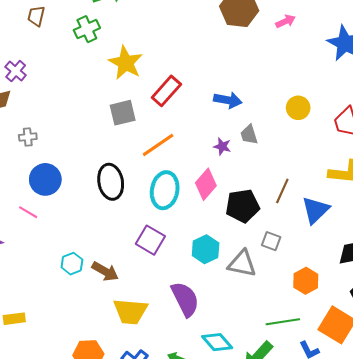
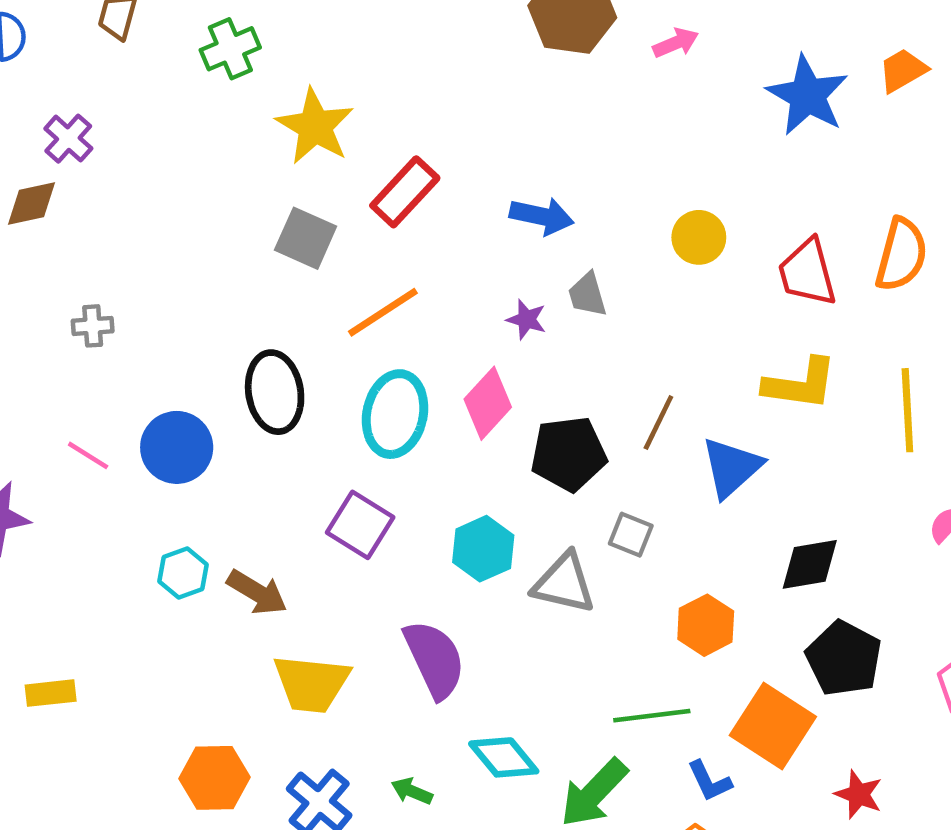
gray square: (123, 113) -> (306, 238), turned 36
gray cross: (28, 137) -> (93, 326), moved
blue circle: (45, 179) -> (177, 447), moved

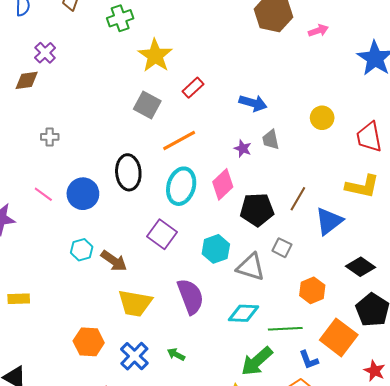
red rectangle: (405, 192) -> (193, 88), size x0.7
black diamond: (810, 564) -> (361, 267), turned 40
cyan diamond: (504, 757) -> (244, 313), moved, turned -52

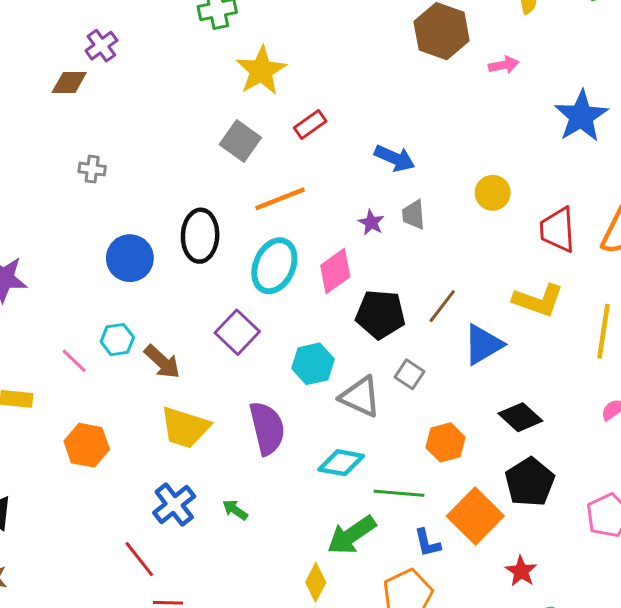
pink line: (43, 194) -> (74, 361), moved
orange hexagon: (89, 342) -> (87, 445), moved

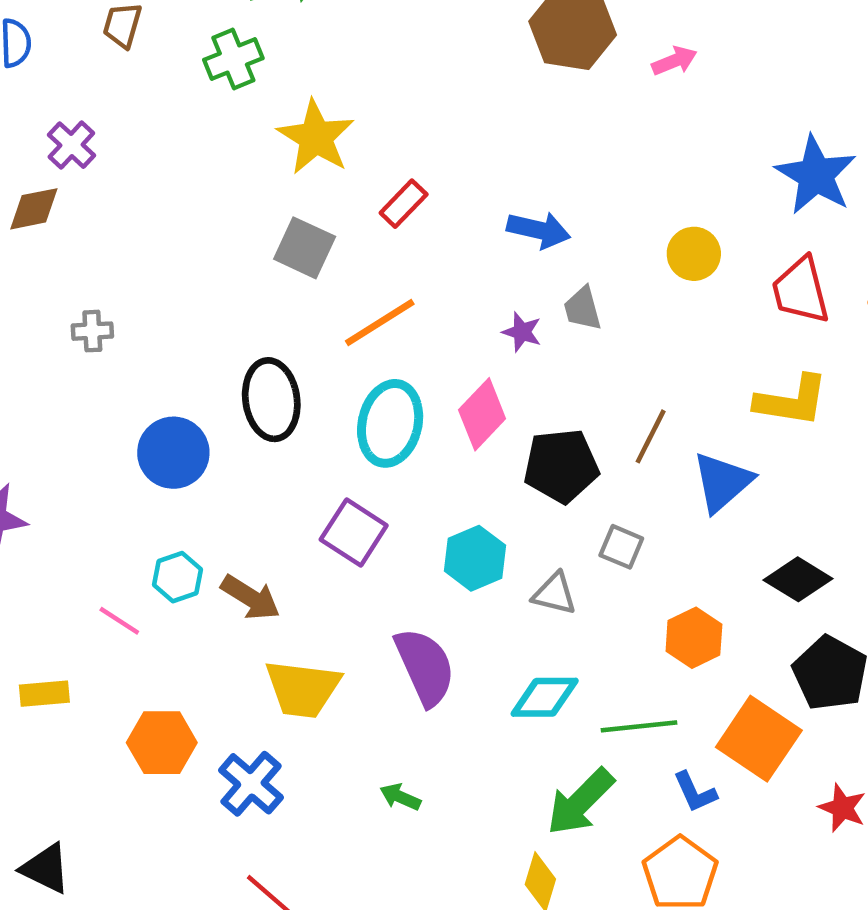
blue star: (581, 116) -> (816, 175), moved
gray triangle: (360, 397) -> (554, 594), size x0.7
blue cross: (174, 505) -> (251, 784), moved

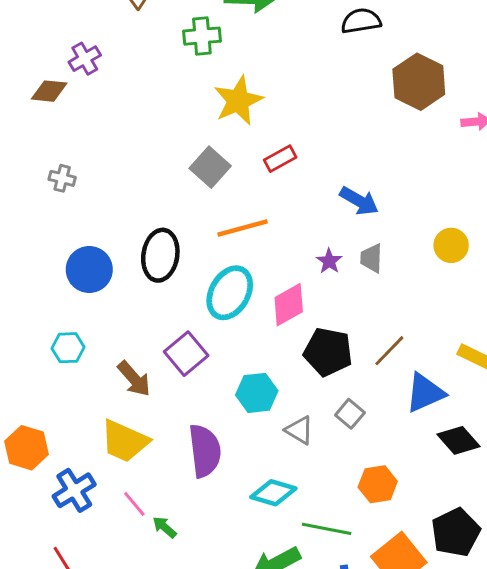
black diamond: (798, 579) -> (458, 440), moved
brown arrow: (250, 598) -> (134, 379), moved
pink line: (119, 621) -> (134, 504), moved

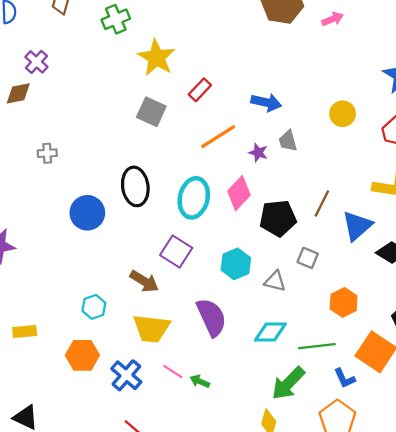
orange line: (243, 228) -> (218, 137), moved
cyan hexagon: (68, 348) -> (94, 307), moved

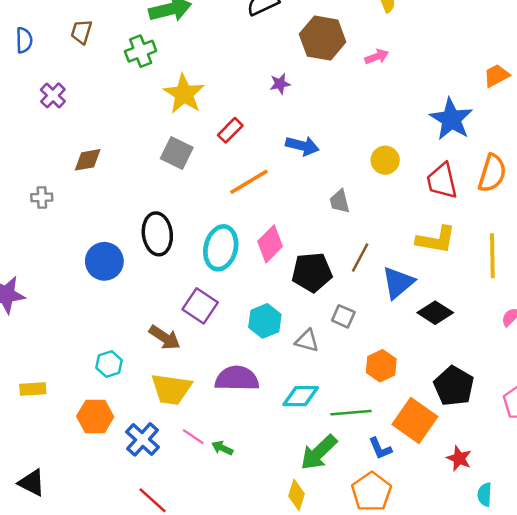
brown diamond: (18, 93) -> (88, 160), moved
gray trapezoid: (288, 141) -> (340, 201), moved
gray cross: (47, 153) -> (42, 197), moved
purple star: (258, 153) -> (280, 84), moved, turned -30
purple semicircle: (212, 317) -> (237, 379), turned -66

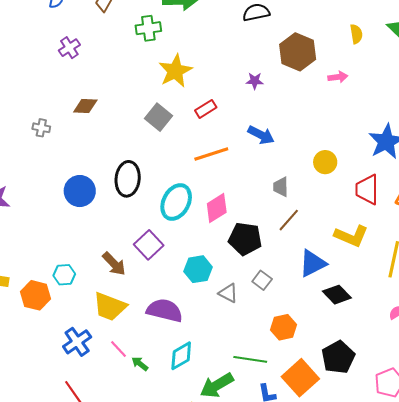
brown line: (360, 257) -> (289, 220), moved
cyan diamond: (301, 396) -> (181, 356), moved, turned -44
orange hexagon: (95, 416) -> (36, 295), moved

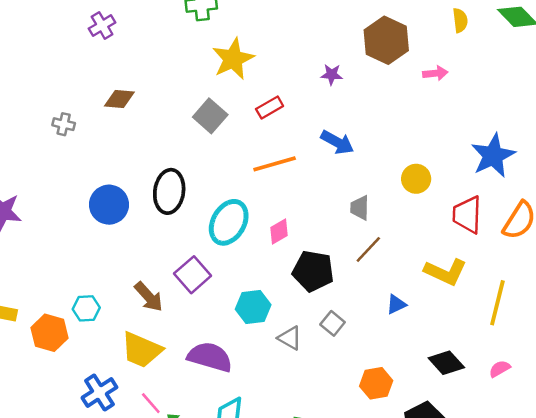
pink diamond: (217, 208) -> (279, 232), size x0.7
blue triangle: (313, 263) -> (396, 304), size x0.6
black diamond: (337, 295) -> (446, 363), moved
orange hexagon: (283, 327) -> (376, 383), moved

